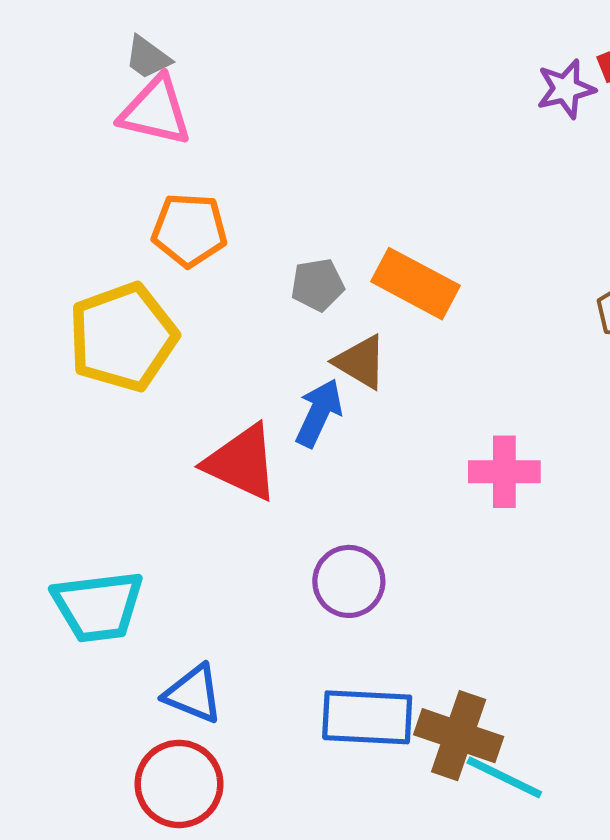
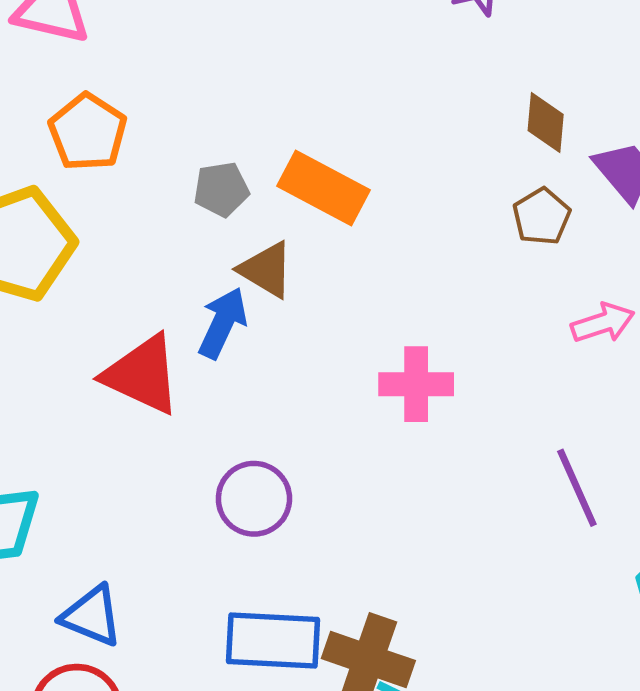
orange pentagon: (189, 230) -> (88, 132), turned 30

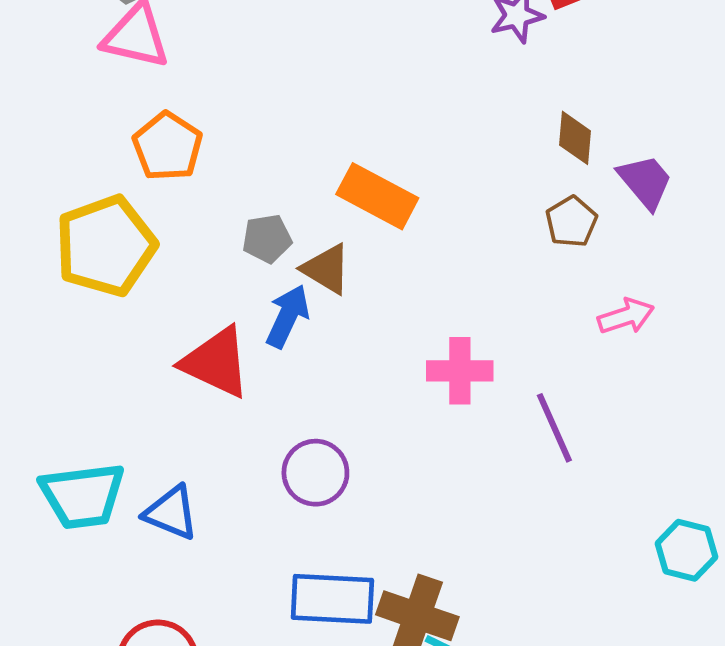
gray pentagon: (221, 189) -> (267, 239), moved
purple line: (577, 488) -> (554, 428), moved
blue triangle: (92, 616) -> (171, 513), moved

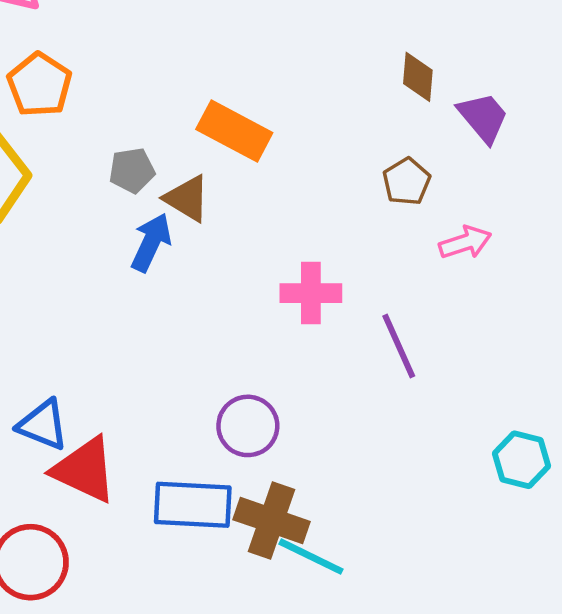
brown pentagon: (571, 222) -> (407, 182), moved
red triangle: (216, 362) -> (85, 470), moved
purple circle: (315, 473) -> (248, 426), moved

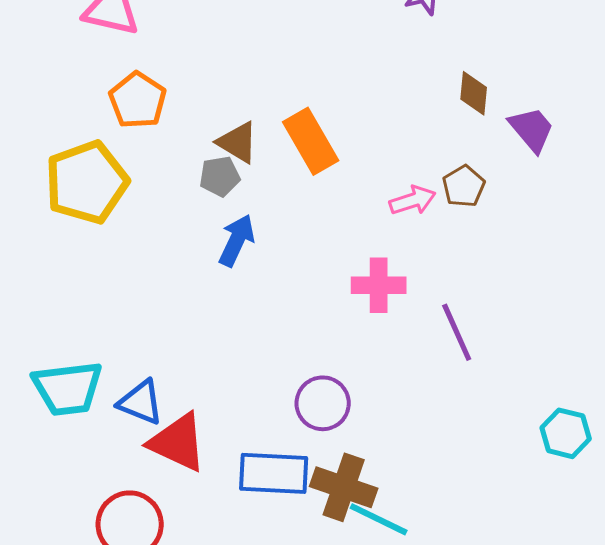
orange rectangle: (234, 131) -> (311, 141), turned 32
brown triangle: (187, 198) -> (238, 142), moved
pink arrow: (465, 242) -> (413, 200), moved

